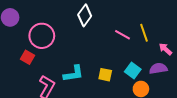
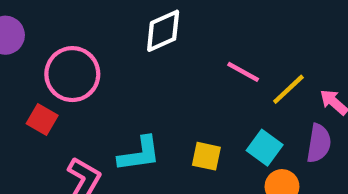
white diamond: (85, 15) -> (163, 31), turned 30
yellow line: (144, 33) -> (288, 89), moved, turned 66
purple semicircle: (158, 69) -> (319, 143), turned 108

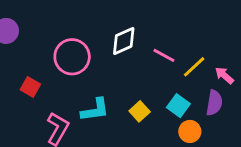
white diamond: (163, 31) -> (124, 41), moved
pink circle: (72, 74) -> (72, 57), moved
yellow square: (206, 156) -> (140, 111), turned 36

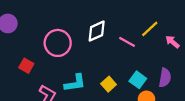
yellow line: (194, 67) -> (150, 29), moved
pink arrow: (224, 75) -> (172, 42), moved

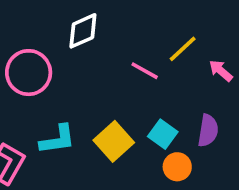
white diamond: (97, 31) -> (83, 31), moved
yellow square: (109, 84) -> (114, 141), size x1.5

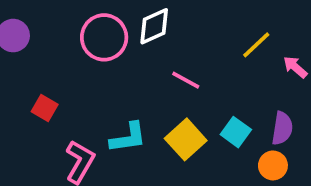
pink line: (145, 71) -> (186, 80), moved
pink circle: (29, 73) -> (104, 37), moved
orange circle: (177, 167) -> (273, 165), moved

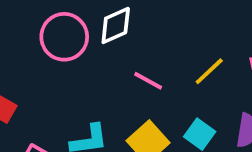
yellow line: (256, 45) -> (209, 71), moved

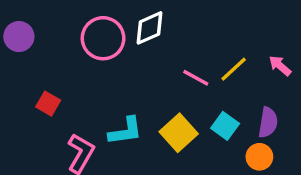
pink line: (148, 81) -> (196, 78), moved

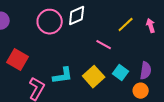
pink arrow: (280, 66) -> (151, 26), moved, turned 32
yellow line: (234, 69) -> (126, 25), moved
red square: (48, 104) -> (18, 60), size x1.5

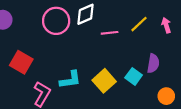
pink line: (104, 45) -> (110, 33), moved, turned -35
purple semicircle: (146, 71) -> (153, 63), moved
orange circle: (141, 91) -> (166, 96), moved

